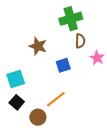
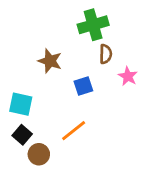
cyan square: (16, 79) -> (21, 104), turned 30
brown circle: (38, 117) -> (39, 154), moved

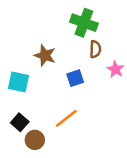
green cross: (93, 25) -> (84, 23), turned 36
cyan square: (21, 104) -> (18, 82), moved

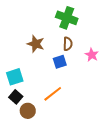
brown semicircle: (95, 49) -> (68, 44), moved
cyan square: (18, 82) -> (15, 77), moved, turned -30

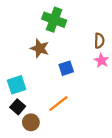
green cross: (67, 18) -> (54, 20), moved
brown semicircle: (68, 44) -> (99, 41), moved

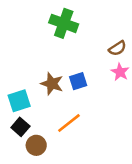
brown semicircle: (99, 41) -> (117, 48), turned 56
brown star: (40, 48) -> (52, 84), moved

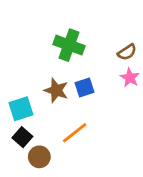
green cross: (64, 23) -> (69, 45), moved

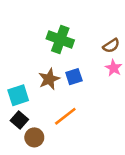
brown star: (56, 90) -> (49, 79), turned 30

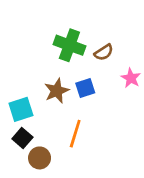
brown semicircle: (111, 46) -> (104, 52), moved
orange line: (65, 116) -> (75, 134), turned -35

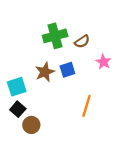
green cross: (69, 45) -> (55, 36), turned -35
orange line: (75, 134) -> (87, 106), moved

